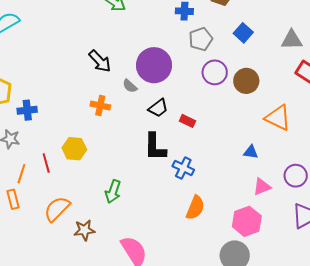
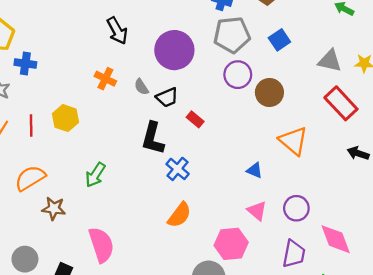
gray pentagon: (201, 39) -> (232, 35), size x1.4
gray semicircle: (130, 86) -> (141, 87), moved
pink triangle: (262, 187) -> (257, 211), turned 48

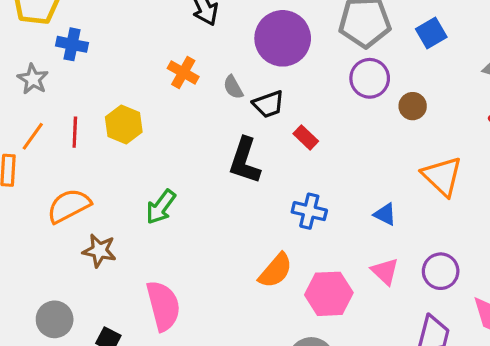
brown circle: (269, 92) -> (413, 106), size x0.7
blue cross: (178, 169) -> (309, 211), moved, turned -30
pink hexagon: (231, 244) -> (329, 294), moved

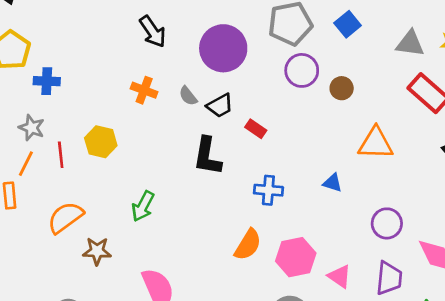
gray star: (33, 79) -> (32, 128), moved
orange triangle: (442, 176) -> (376, 143), turned -33
pink triangle: (385, 271) -> (340, 276), moved

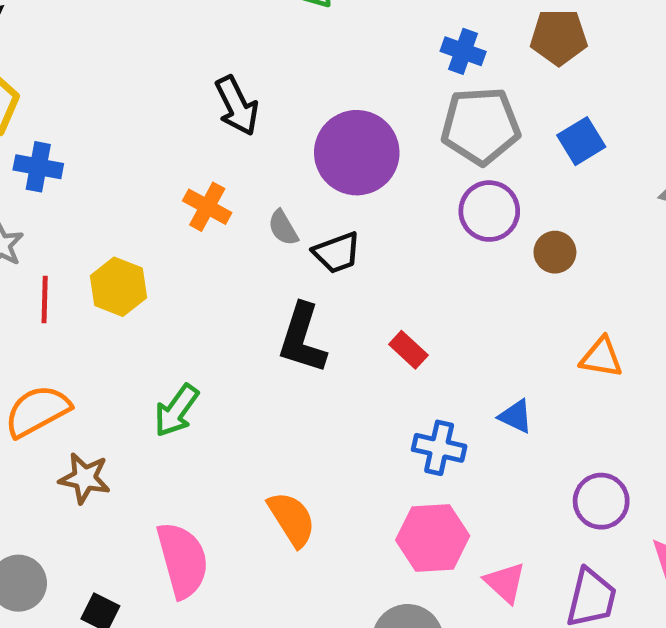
red rectangle: (256, 129) -> (408, 350), moved
orange triangle: (376, 143) -> (601, 357), size x0.7
blue cross: (268, 190) -> (439, 448), moved
orange semicircle: (248, 245) -> (292, 519), moved, turned -72

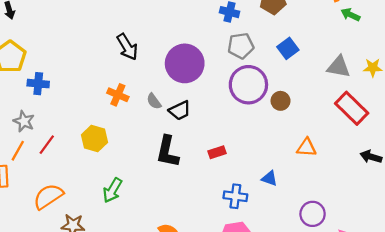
gray pentagon: (481, 126) -> (241, 46), size x0.7
purple circle: (489, 211) -> (248, 85), size x1.4
yellow hexagon: (118, 287) -> (94, 139), moved
red line: (45, 300) -> (47, 145), turned 40
red rectangle: (408, 350) -> (217, 152), turned -56

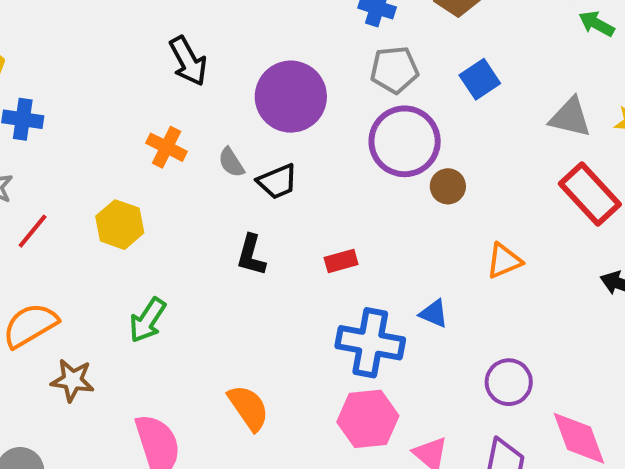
brown circle: (281, 101) -> (448, 186), moved
orange triangle: (306, 147) -> (504, 261), turned -30
black L-shape: (167, 152) -> (251, 255), size x0.7
blue cross: (235, 196) -> (370, 343), size x1.5

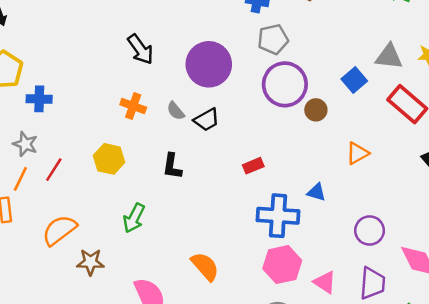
blue square: (480, 79) -> (354, 80), moved
black L-shape: (251, 255) -> (172, 166), moved

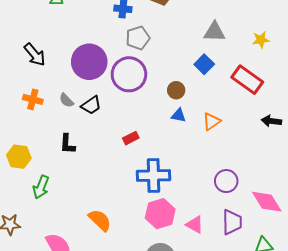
gray triangle: (389, 57) -> (214, 32), moved
purple circle: (285, 84) -> (129, 74), moved
yellow hexagon: (109, 159) -> (19, 157), moved
blue triangle: (316, 192) -> (178, 115), moved

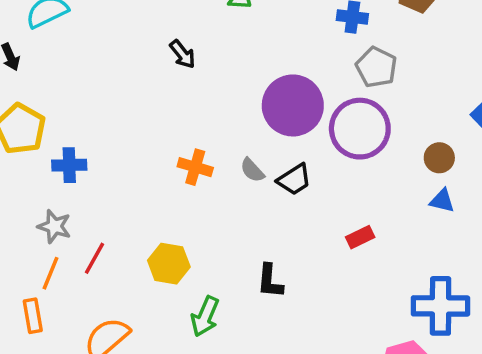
gray pentagon: (138, 38) -> (376, 67), turned -30
black arrow: (35, 55) -> (183, 54), moved, size x0.7
black L-shape: (67, 144) -> (270, 281), moved
blue cross: (154, 176) -> (441, 306), moved

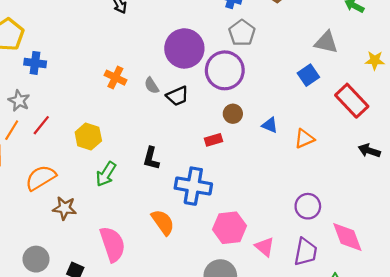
brown circle: (439, 158) -> (233, 114), moved
blue cross: (441, 306) -> (193, 186), moved

